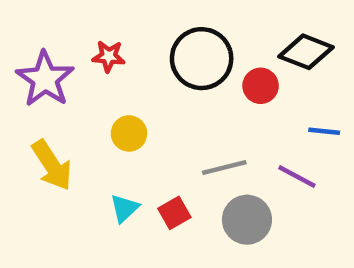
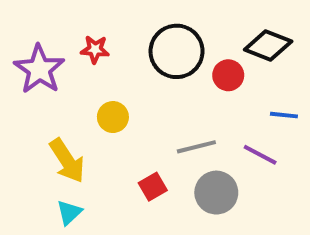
yellow arrow: (52, 165) -> (67, 161), moved
cyan triangle: (124, 208) -> (69, 212), moved

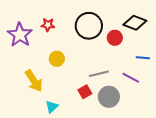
red square: (153, 187) -> (85, 92), moved
cyan triangle: (69, 212) -> (52, 107), moved

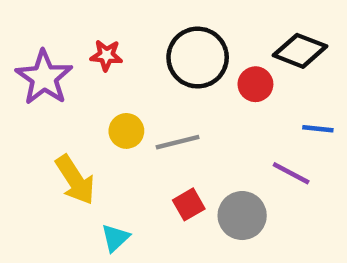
gray line: (99, 74) -> (178, 142), moved

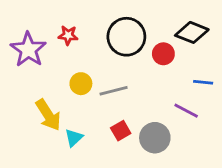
cyan triangle: (115, 238) -> (74, 138), moved

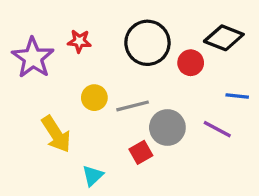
cyan triangle: (74, 138) -> (93, 176), moved
gray circle: (155, 138) -> (167, 127), moved

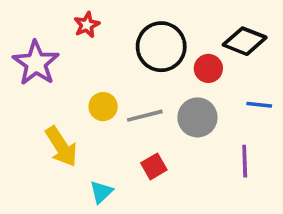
red star: (79, 41) -> (87, 25), moved, turned -30
gray circle: (167, 127) -> (197, 117), moved
purple line: (217, 129) -> (245, 161), moved, turned 60

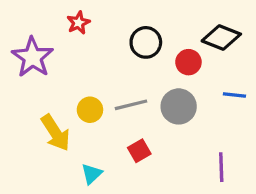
black circle: (161, 47) -> (146, 42), size x0.7
yellow circle: (103, 107) -> (90, 110), moved
purple line: (245, 161) -> (221, 167), moved

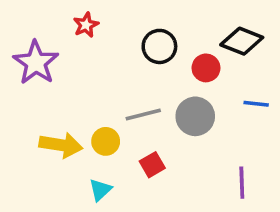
yellow circle: (90, 110) -> (106, 141), moved
yellow arrow: (55, 133) -> (61, 145), turned -48

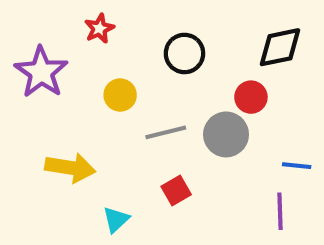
black diamond: (242, 41) -> (280, 47), turned -33
red circle: (206, 68) -> (251, 97), moved
blue line: (256, 104) -> (297, 166), moved
yellow circle: (106, 141) -> (120, 95), moved

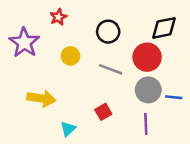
red circle: (251, 97) -> (147, 57), size x1.5
gray line: (166, 132) -> (111, 69), moved, turned 35
gray circle: (226, 134) -> (148, 90), moved
purple line: (280, 211) -> (146, 124), moved

